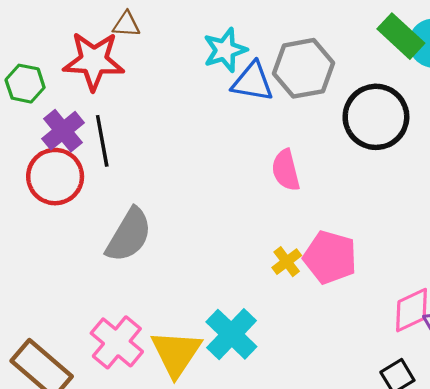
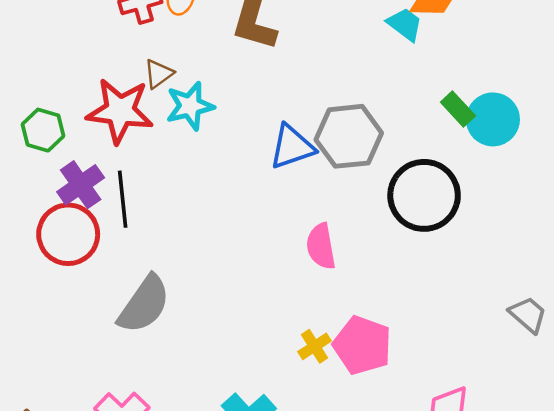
brown triangle: (126, 24) -> (159, 74), turned -44
green rectangle: (401, 36) -> (458, 109), size x0.7
cyan star: (225, 50) -> (190, 106), moved
blue triangle: (253, 82) -> (292, 147), turned -33

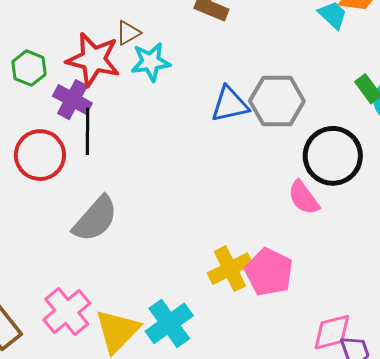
purple cross: (81, 185) -> (72, 100), moved, turned -33
pink semicircle: (321, 246) -> (304, 198), moved, turned -33
yellow cross: (315, 346) -> (230, 269), size x1.6

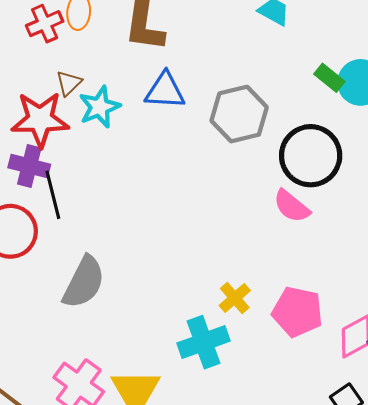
blue triangle: (230, 104) -> (165, 91), moved, turned 30
yellow cross: (230, 269) -> (235, 298), size x0.7
pink pentagon: (269, 272) -> (297, 312), moved
cyan cross: (169, 323) -> (203, 342), moved, turned 30

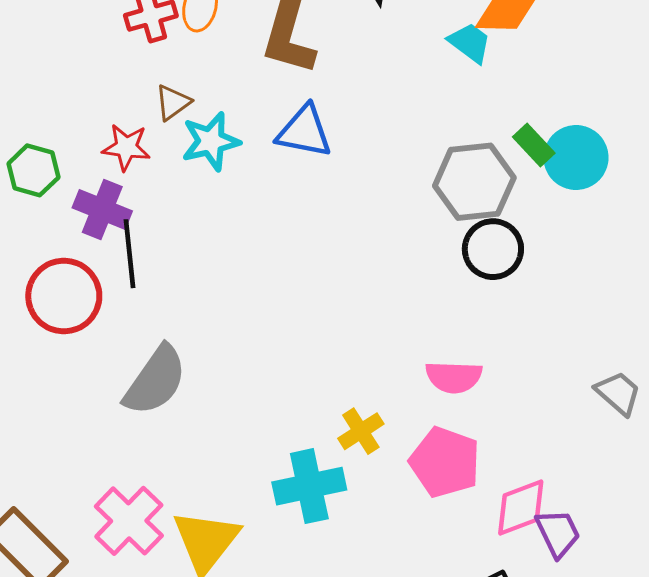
gray hexagon: (239, 114) -> (474, 182), moved
red star: (40, 119) -> (126, 147), size x0.6
black circle: (311, 156) -> (493, 249), size x0.7
pink semicircle: (292, 206) -> (454, 377), moved, turned -45

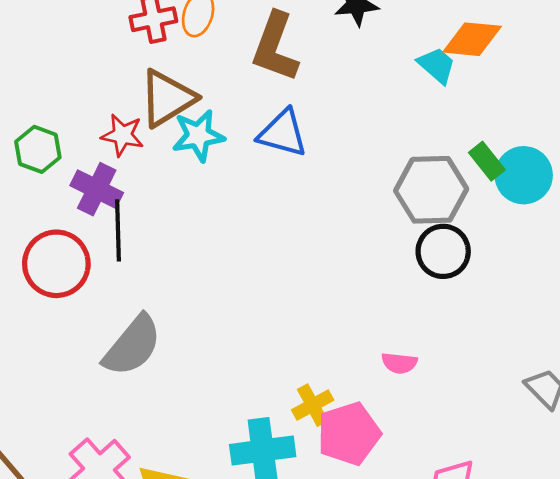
brown triangle: (173, 102) -> (167, 98), size x1.8
pink semicircle: (454, 377) -> (399, 363), size x0.7
pink pentagon: (445, 462) -> (349, 434), moved, turned 30

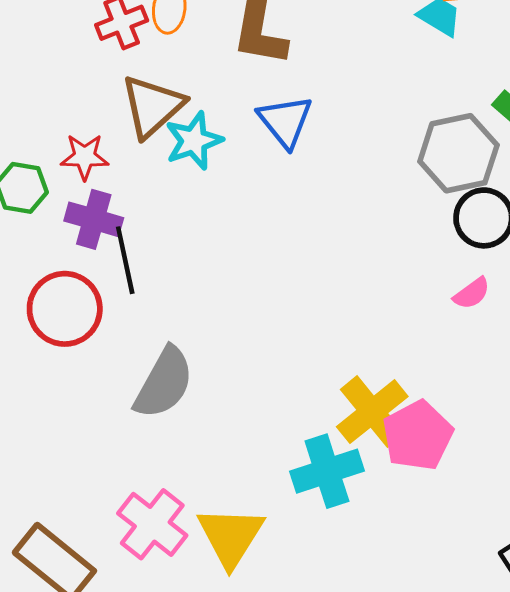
blue triangle: (283, 133) -> (285, 121), turned 46
red star: (122, 135) -> (85, 157), moved
pink semicircle: (399, 363) -> (472, 293), moved, turned -32
yellow cross: (313, 405) -> (372, 412), size x1.6

